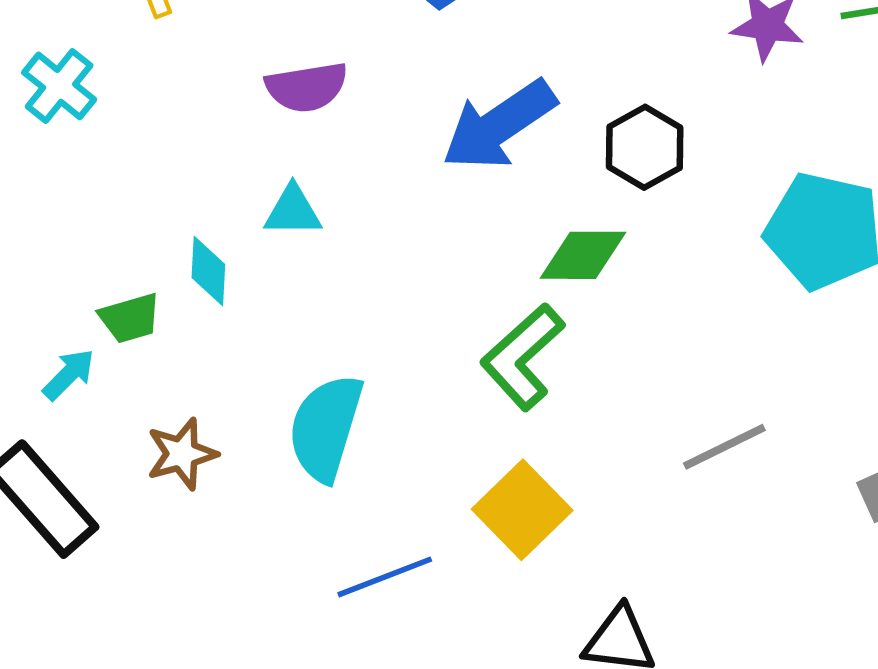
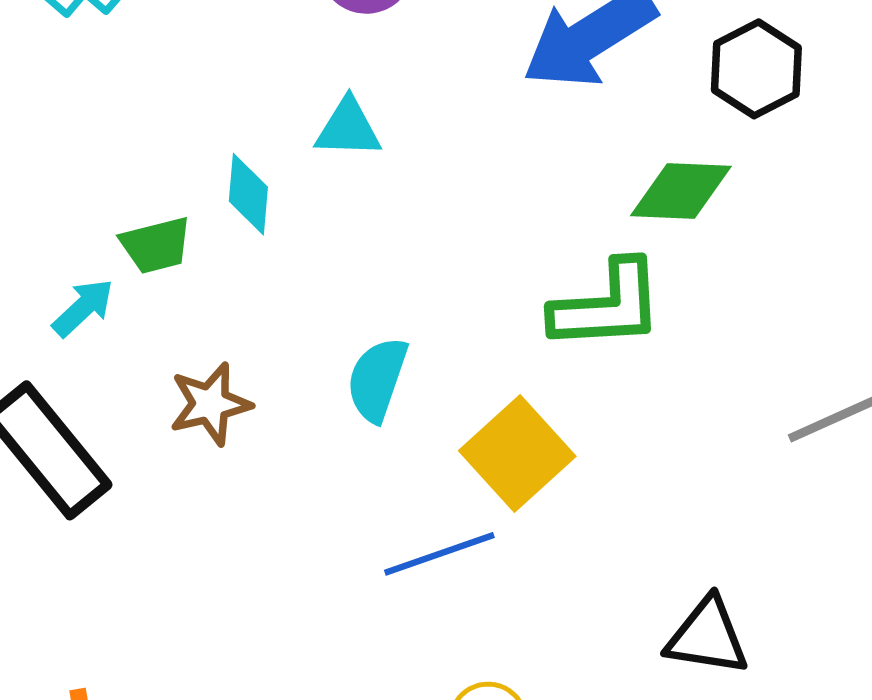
green L-shape: (523, 357) -> (607, 306), turned -143
cyan semicircle: (326, 428) -> (377, 379), size x0.7
yellow square: (522, 510) -> (517, 454), moved

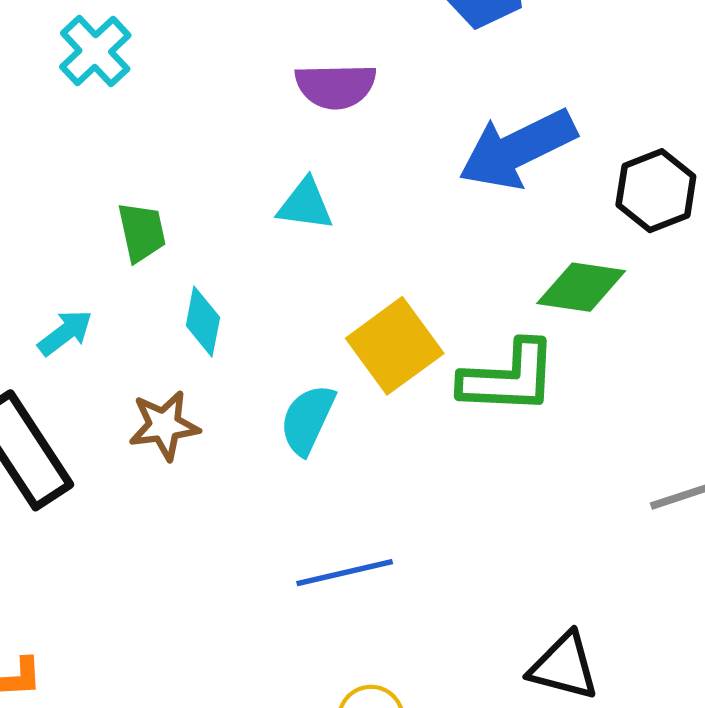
cyan diamond: (248, 194) -> (203, 321), moved
green trapezoid: (156, 245) -> (142, 232), moved, turned -94
yellow square: (517, 454) -> (395, 346), moved

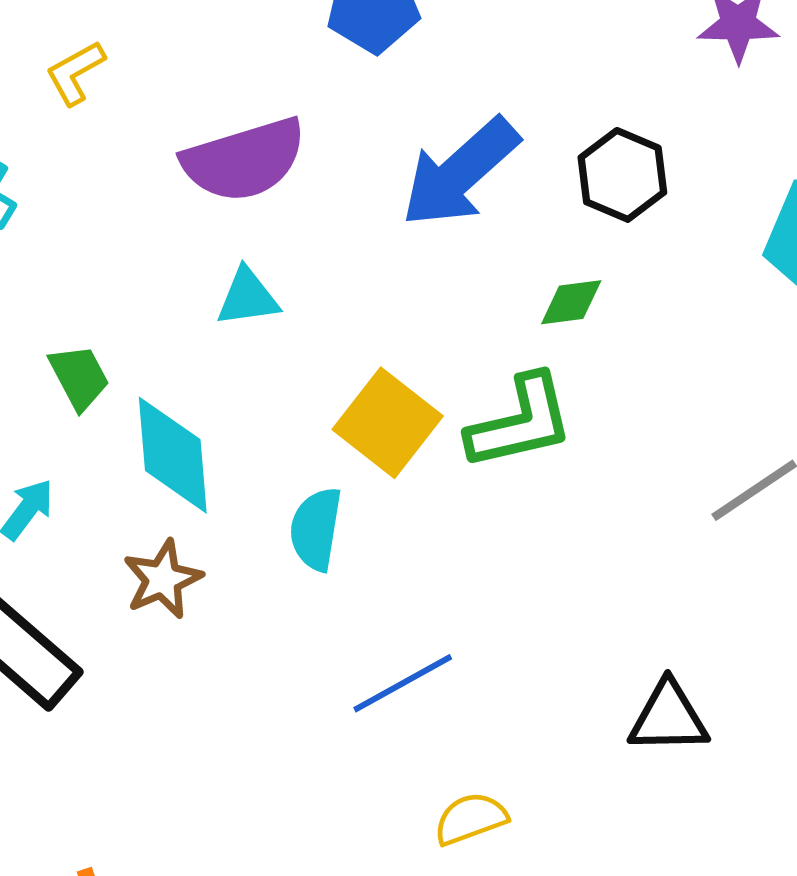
purple semicircle: (336, 86) -> (244, 160), size x1.4
green diamond: (581, 287) -> (571, 302), size x0.7
cyan diamond: (203, 321) -> (173, 455), size x1.6

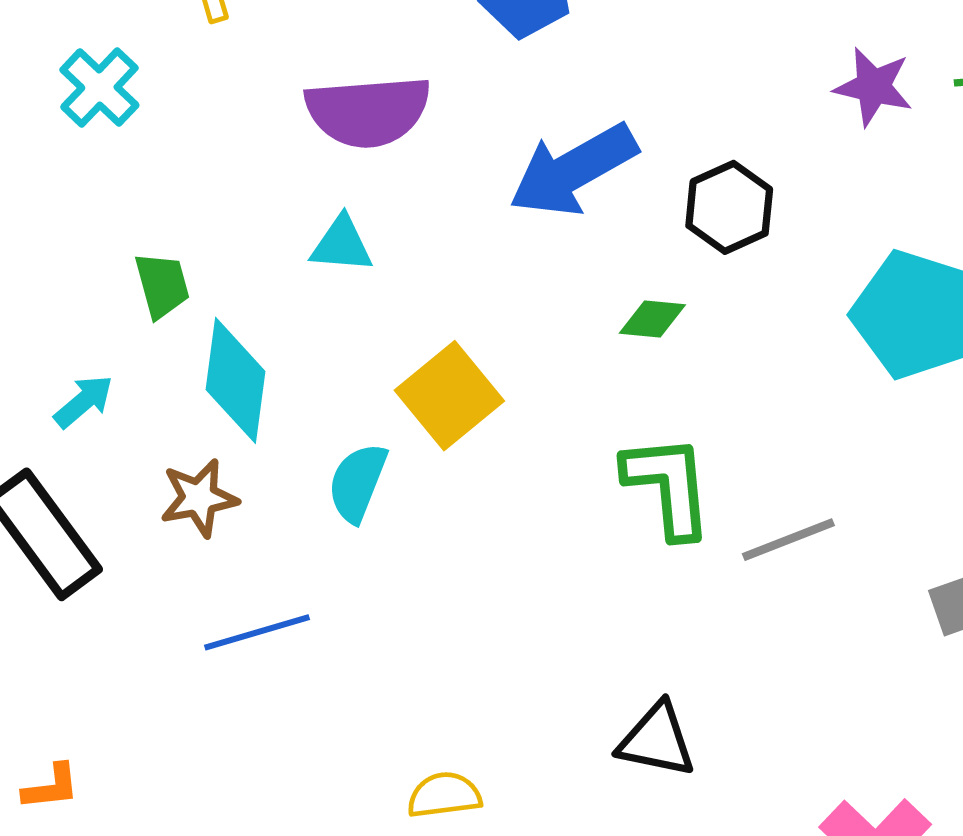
green L-shape: (520, 422) -> (668, 486), moved, turned -95
blue line: (403, 683) -> (257, 632), moved

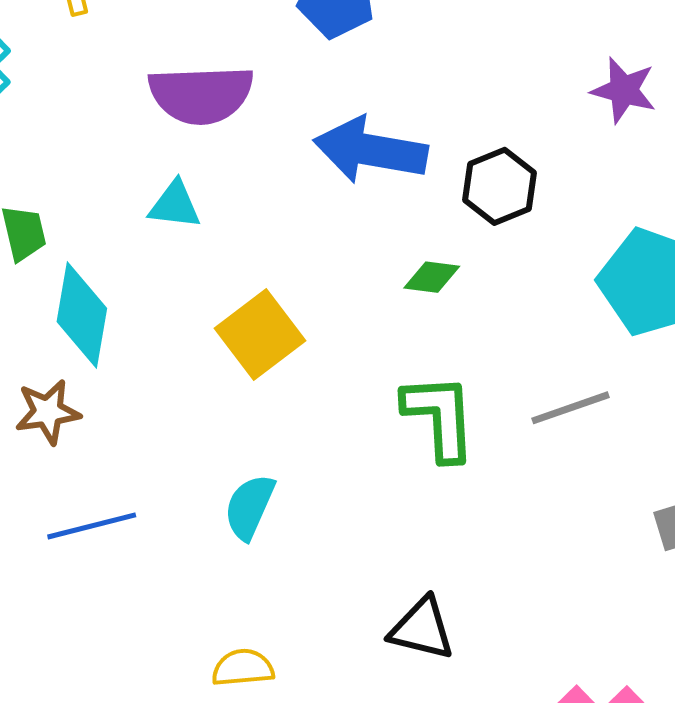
blue arrow: (573, 170) -> (371, 150), turned 37
cyan semicircle: (357, 483) -> (250, 507), moved
gray line: (788, 540) -> (570, 408), moved

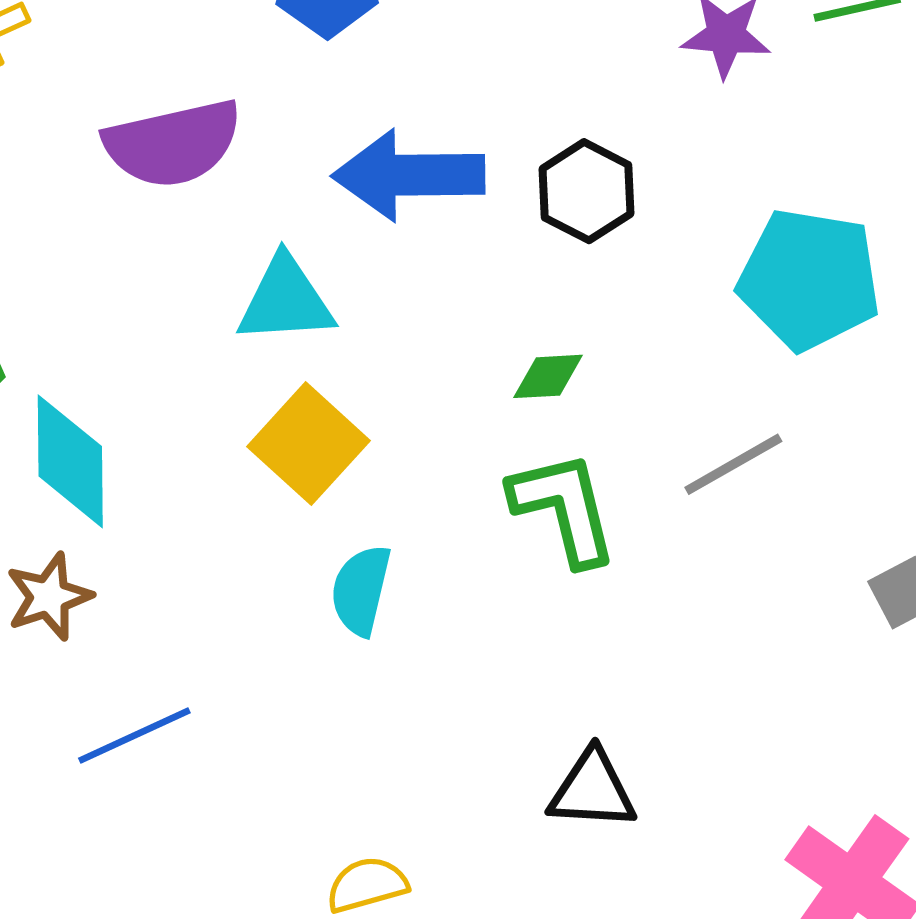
cyan triangle: (175, 205) -> (286, 300), moved, size x1.4
green diamond: (432, 277) -> (548, 376), moved
cyan semicircle: (250, 507) -> (361, 590), moved

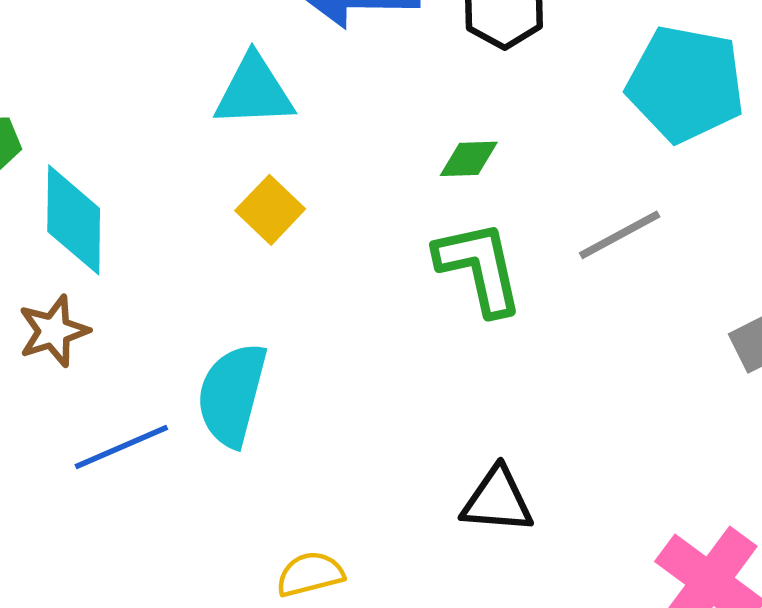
yellow square: (309, 444) -> (270, 210), size x0.7
cyan semicircle: (361, 590) -> (232, 395), moved, size x1.4

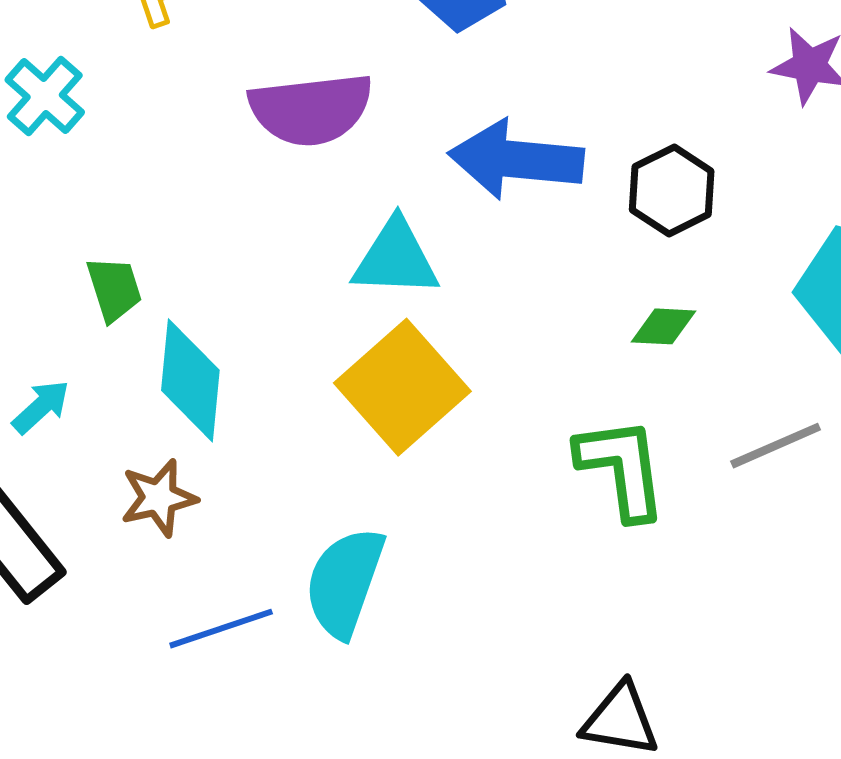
green diamond: (469, 159) -> (664, 326), moved
yellow square: (270, 210) -> (402, 387), size x1.8

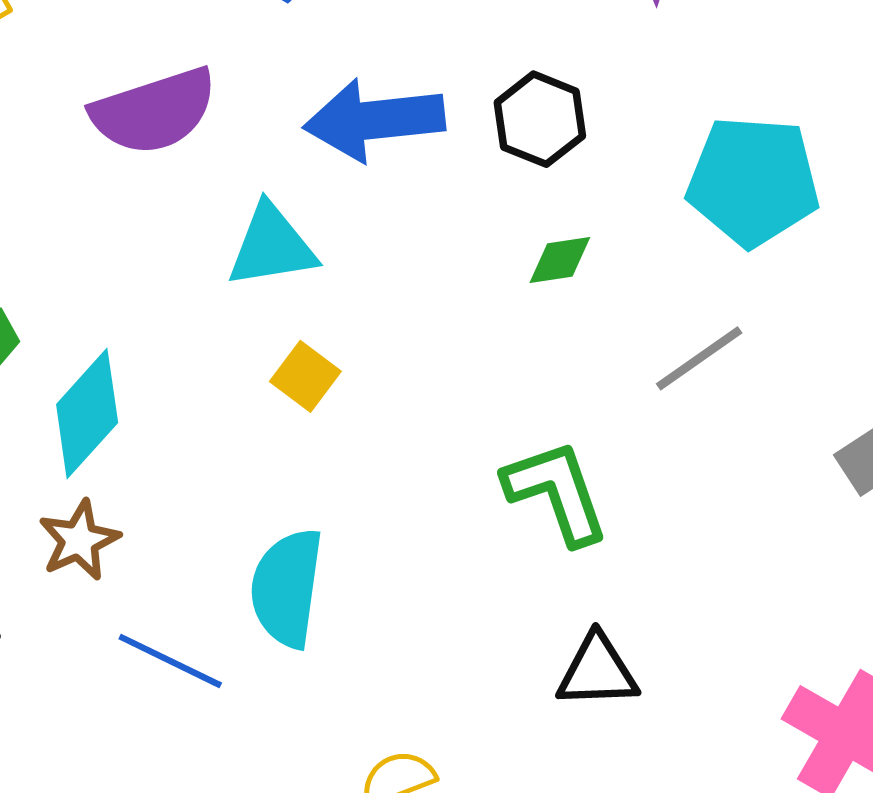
cyan diamond: (190, 380) -> (87, 413), turned 48
yellow square: (402, 387) -> (305, 376), size x0.5
green L-shape: (622, 468) -> (556, 492), moved
blue line: (221, 629) -> (170, 661), turned 56

